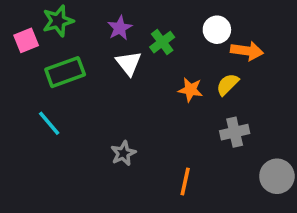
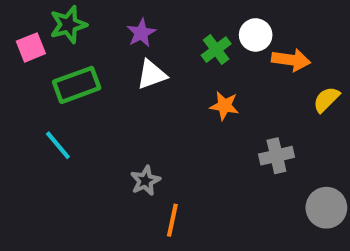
green cross: (162, 42) -> (216, 50), moved
white triangle: (129, 63) -> (152, 75), turned 48
yellow semicircle: (228, 84) -> (326, 99), moved
orange line: (185, 182) -> (172, 220), moved

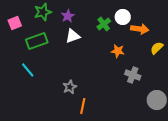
green star: (68, 25) -> (43, 12), moved
orange star: (224, 106) -> (118, 51), moved
gray cross: (276, 156) -> (133, 75), turned 35

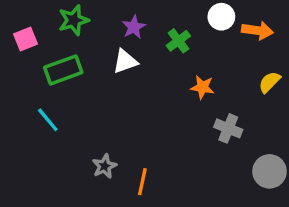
purple star: (68, 16) -> (134, 27), moved
white circle: (123, 17) -> (221, 17), moved
orange arrow: (140, 29) -> (257, 30), moved
gray star: (70, 87) -> (105, 166), moved

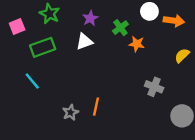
green star: (74, 20) -> (50, 14), turned -30
orange star: (202, 87) -> (137, 44), moved
orange line: (142, 182) -> (96, 107), moved

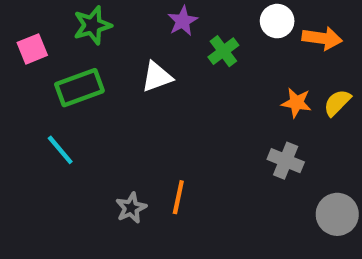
green star: (50, 14) -> (92, 25), turned 30
purple star: (90, 18) -> (183, 21), moved
orange star: (137, 44) -> (296, 103), moved

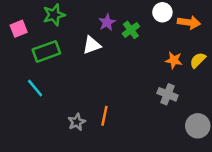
purple star: (183, 21) -> (107, 22), moved

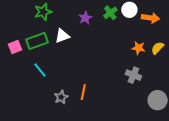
pink square: (19, 29) -> (15, 47), moved
green cross: (131, 30) -> (110, 13), moved
white triangle: (92, 45) -> (62, 36), moved
cyan line: (35, 88) -> (40, 70), moved

